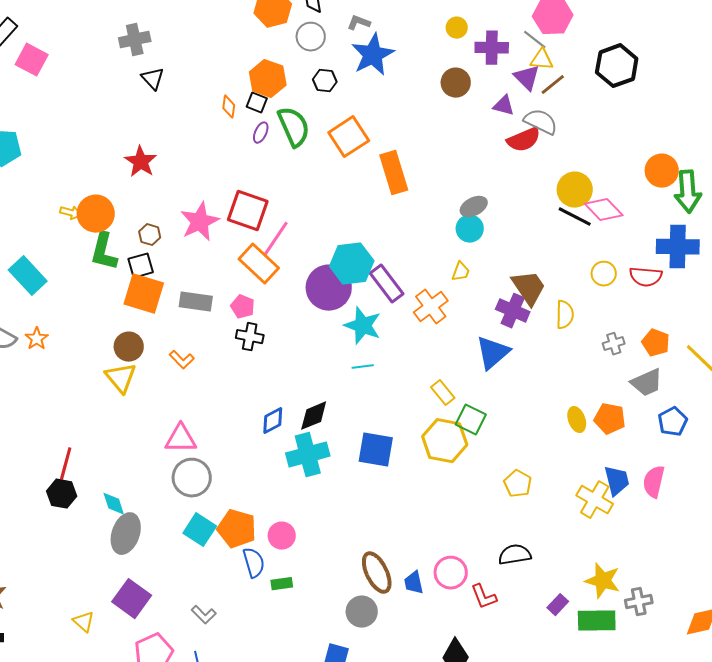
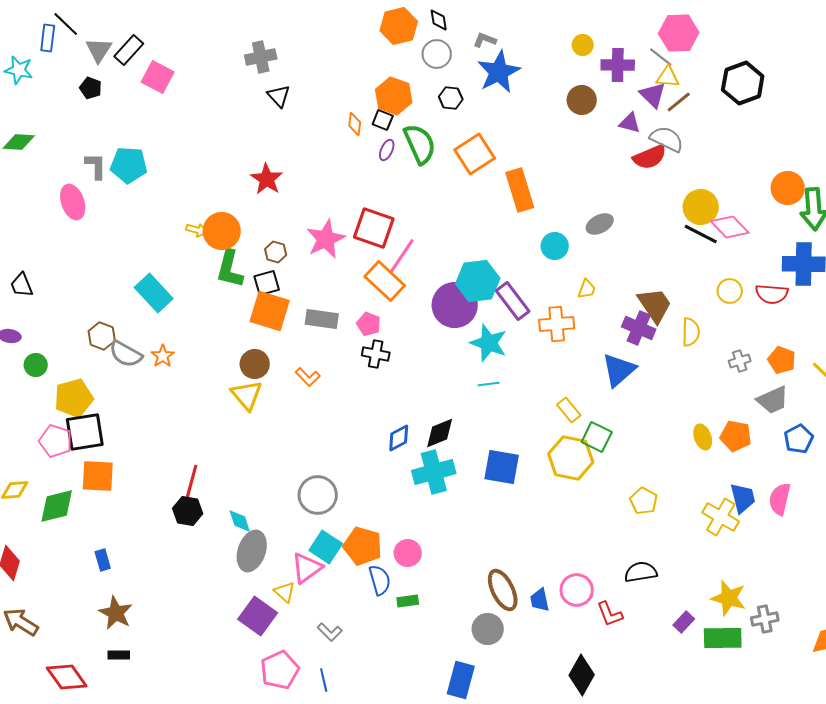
cyan circle: (470, 229) -> (555, 246), moved
orange cross: (431, 307) -> (557, 324), turned 32
pink triangle: (181, 439) -> (307, 568), moved, turned -36
yellow triangle: (84, 622) -> (285, 592), moved

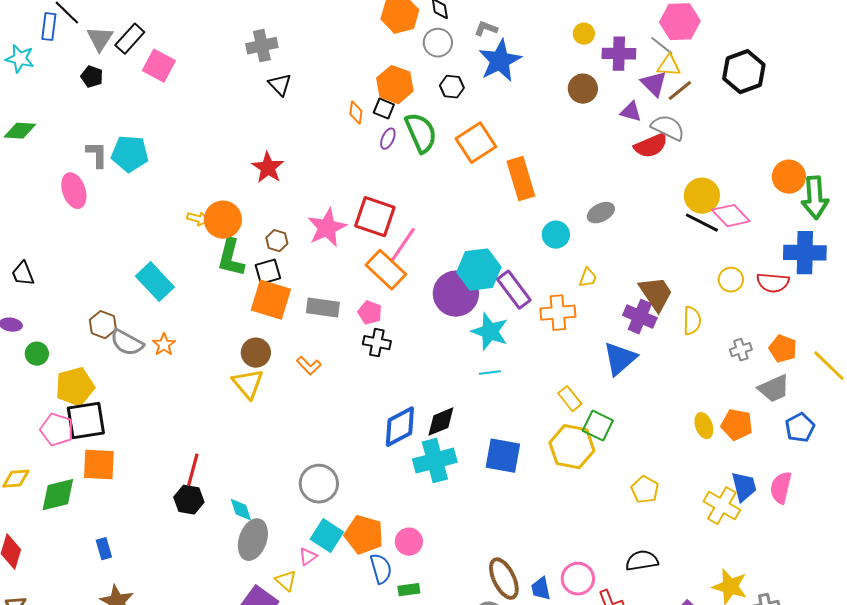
blue diamond: (399, 438) -> (400, 427), size x1.5
pink triangle: (307, 568) -> (308, 557), size x0.6

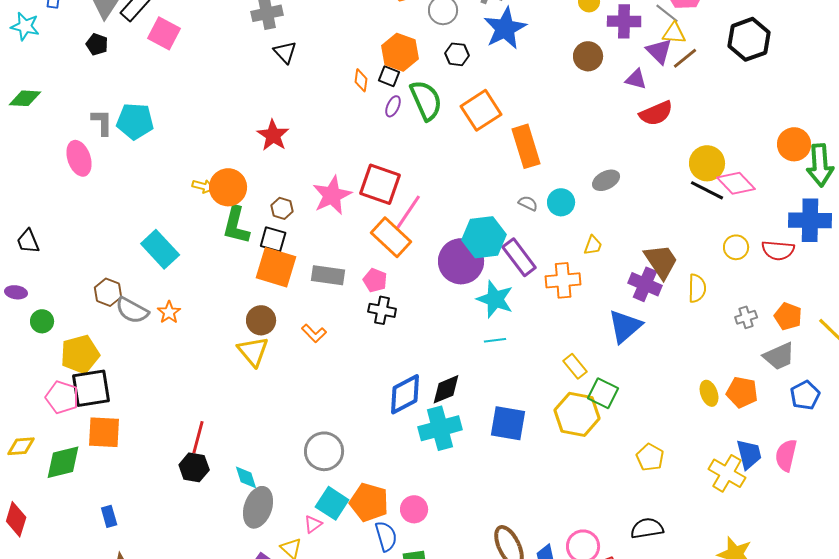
gray semicircle: (668, 128) -> (528, 203), moved, size x0.6
black square: (268, 272) -> (273, 239), turned 32

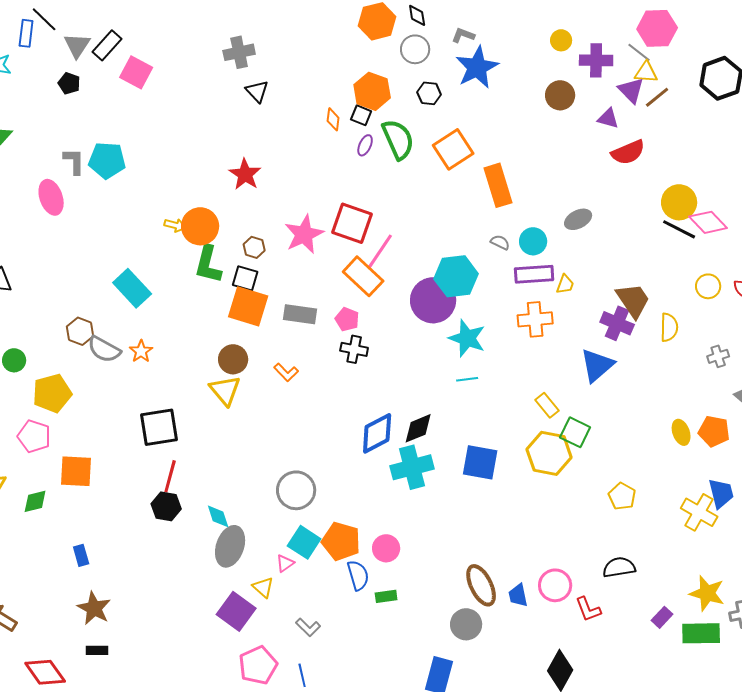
purple rectangle: (519, 257) -> (534, 274), moved, turned -57
black square: (91, 388) -> (159, 427), moved
green diamond: (63, 462) -> (35, 501), size x0.7

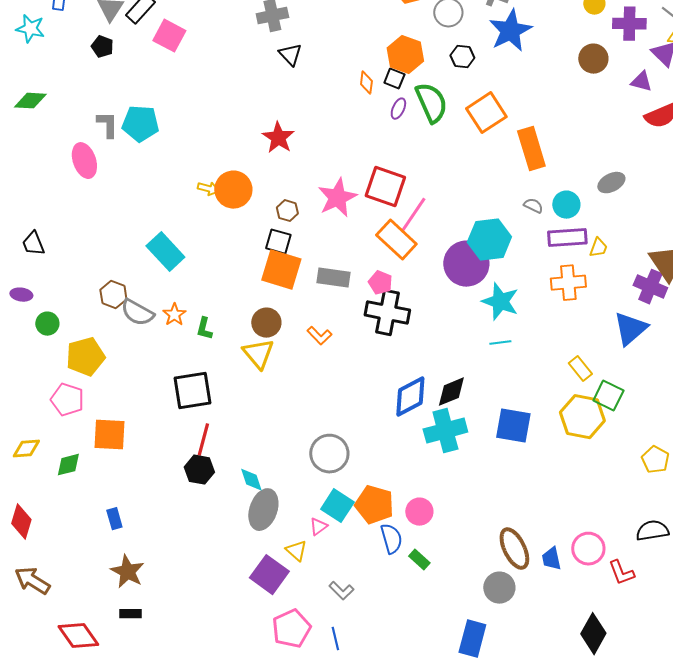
green L-shape: (208, 264) -> (204, 329), moved, size x0.6
black cross: (354, 349) -> (387, 313), size x1.6
green rectangle: (386, 596) -> (419, 560), turned 50

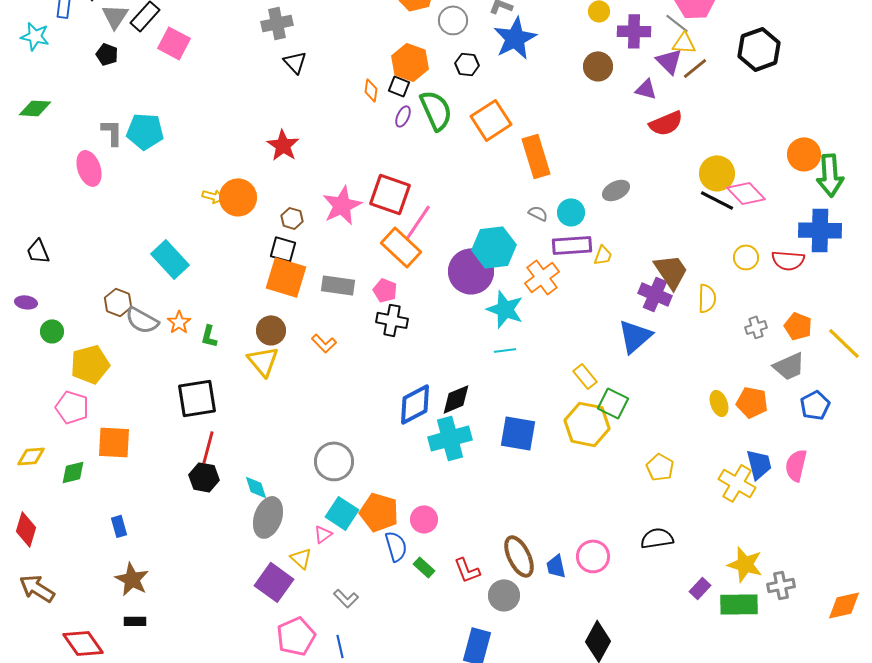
orange cross: (568, 283) -> (542, 277), moved, turned -32
black cross: (387, 313) -> (392, 320), size x0.7
red L-shape: (621, 573) -> (467, 570), moved

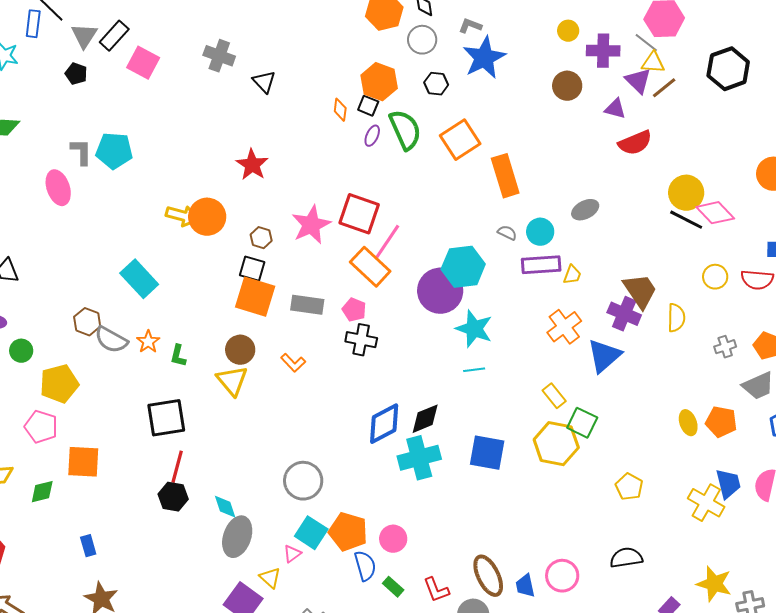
gray cross: (277, 23) -> (219, 56), moved, turned 32
yellow arrow: (213, 196) -> (182, 216), size x1.5
orange cross: (542, 277) -> (564, 327), moved

